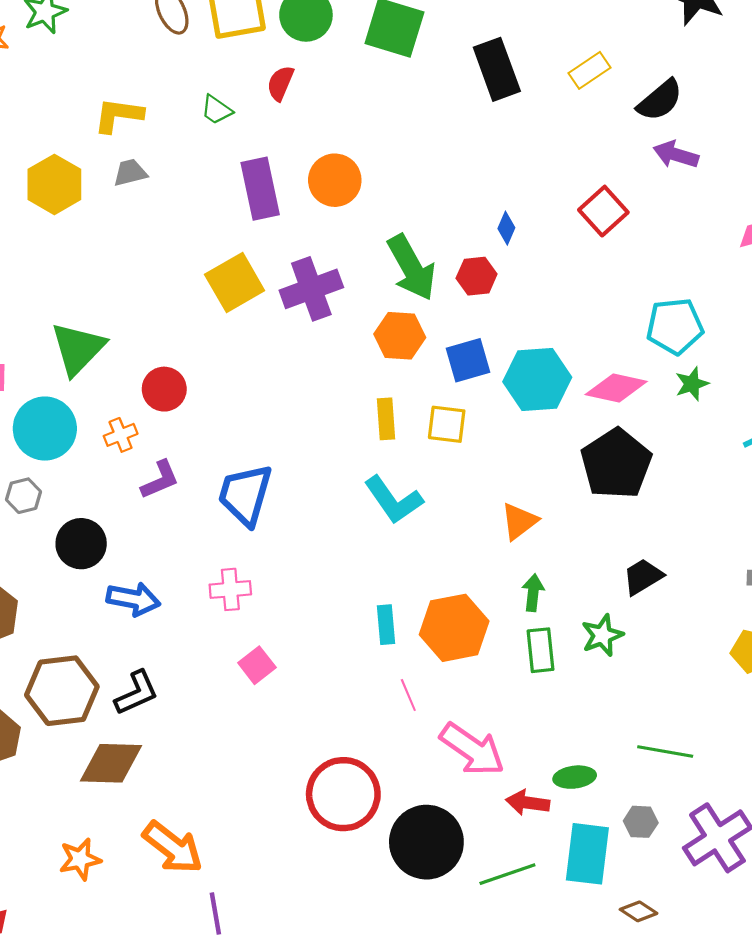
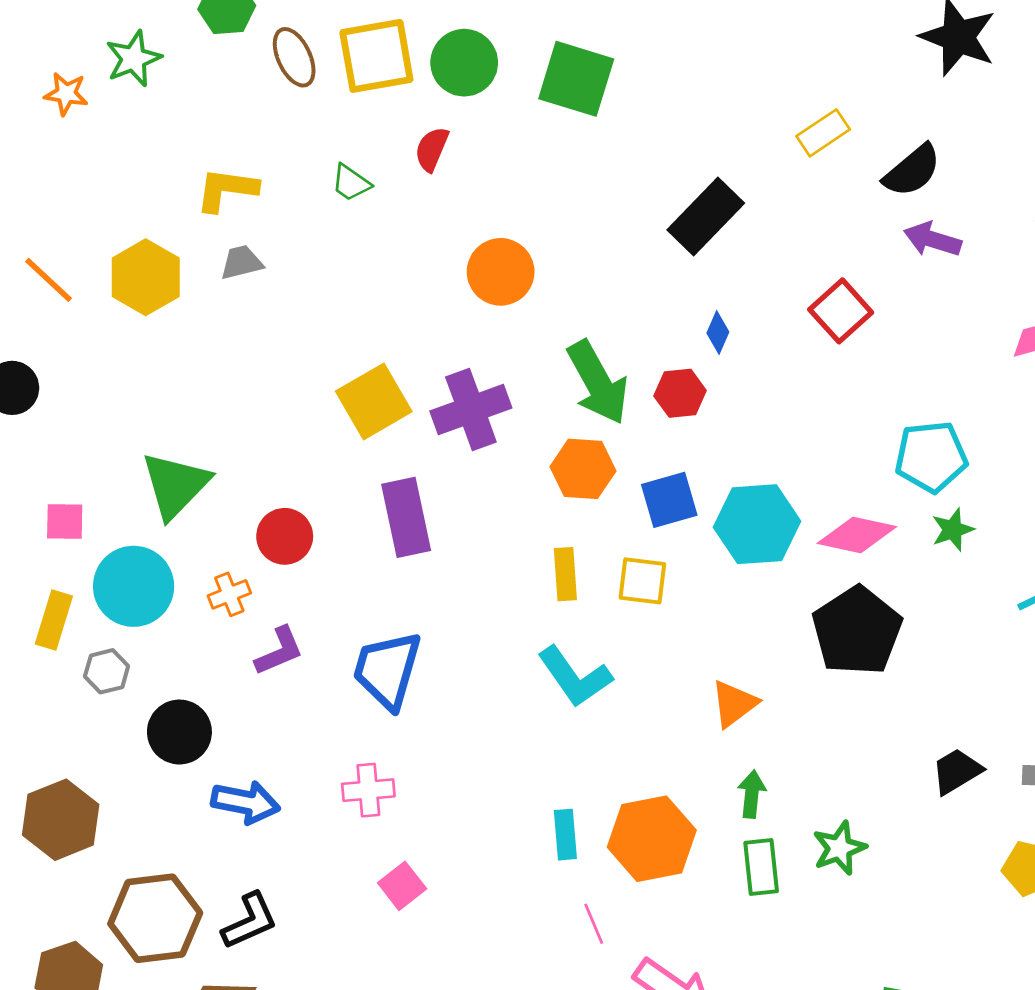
black rectangle: (497, 69) -> (706, 217), moved, turned 64
purple rectangle: (260, 189) -> (406, 517), moved
black trapezoid: (643, 577) -> (957, 771), moved

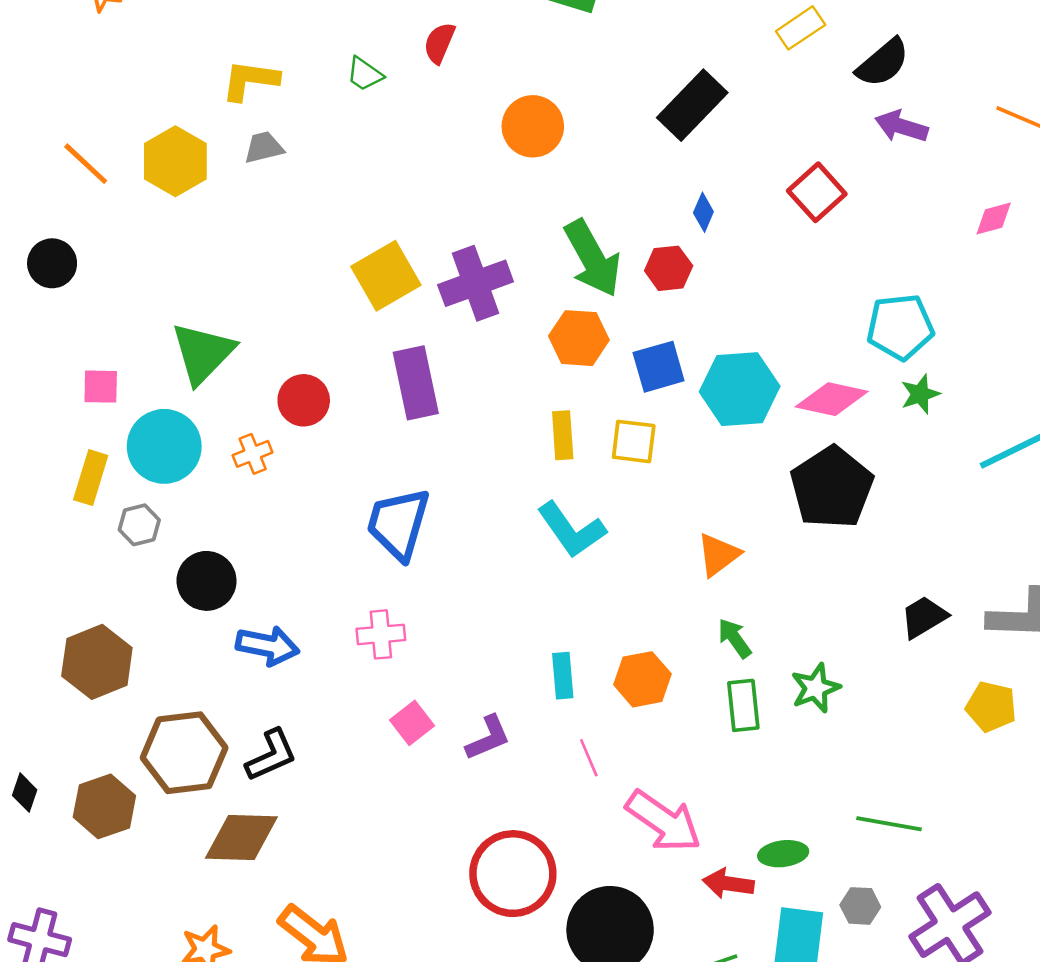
orange circle: (501, 272) -> (533, 126), moved
purple L-shape: (279, 651) -> (488, 738), moved
green arrow: (752, 794) -> (735, 638), turned -42
orange hexagon: (652, 839) -> (642, 679), size x0.7

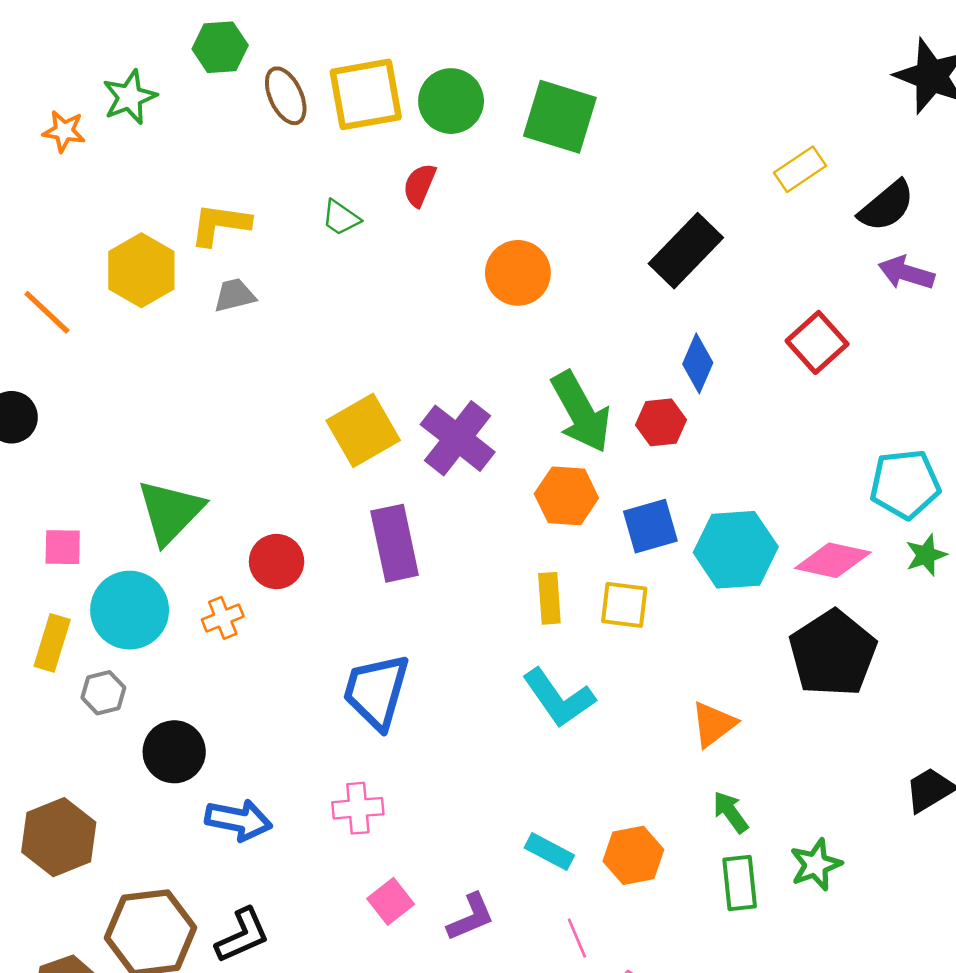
yellow hexagon: (175, 161) -> (141, 270), moved
blue diamond: (703, 212) -> (698, 363), size x1.4
purple cross: (476, 283) -> (458, 438), turned -32
cyan rectangle: (563, 676) -> (549, 851), turned -57

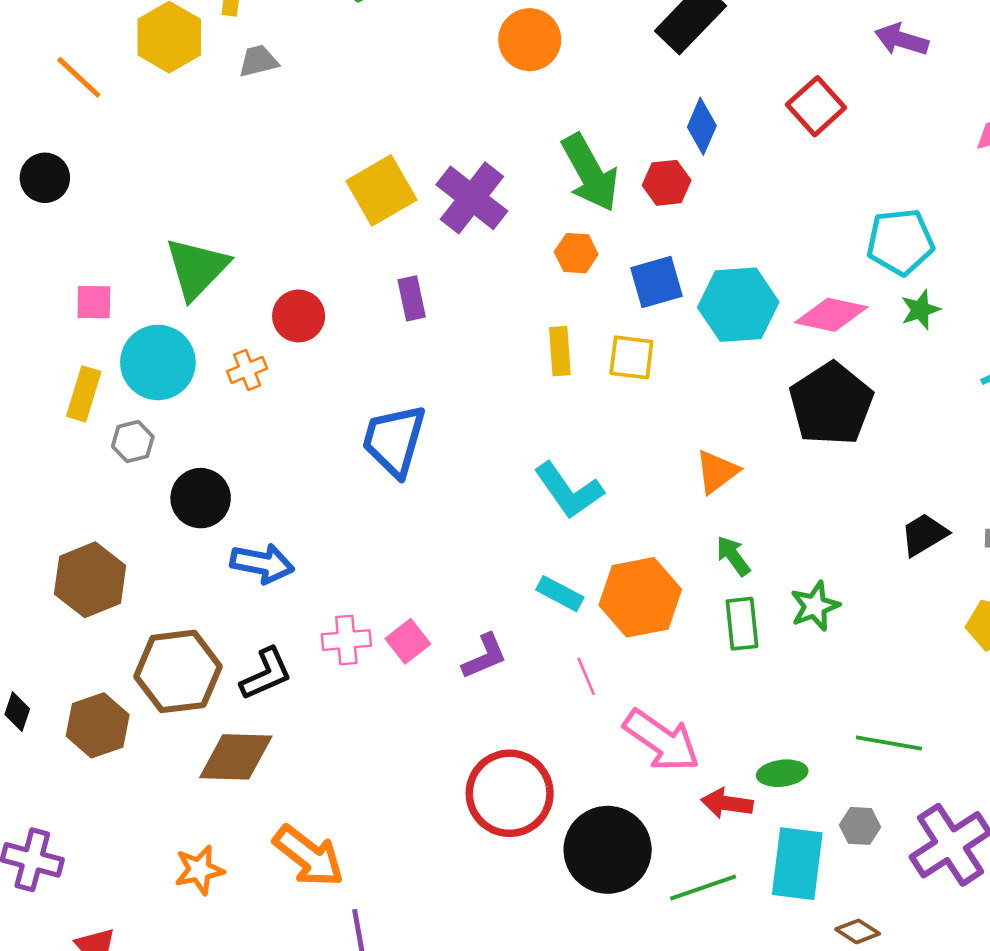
orange hexagon: (566, 496) -> (576, 253), size x0.7
purple rectangle: (395, 543) -> (412, 298), size x0.6
cyan L-shape: (559, 698) -> (569, 491), moved
pink cross: (358, 808) -> (346, 640), moved
orange hexagon: (633, 855) -> (640, 597), size x1.4

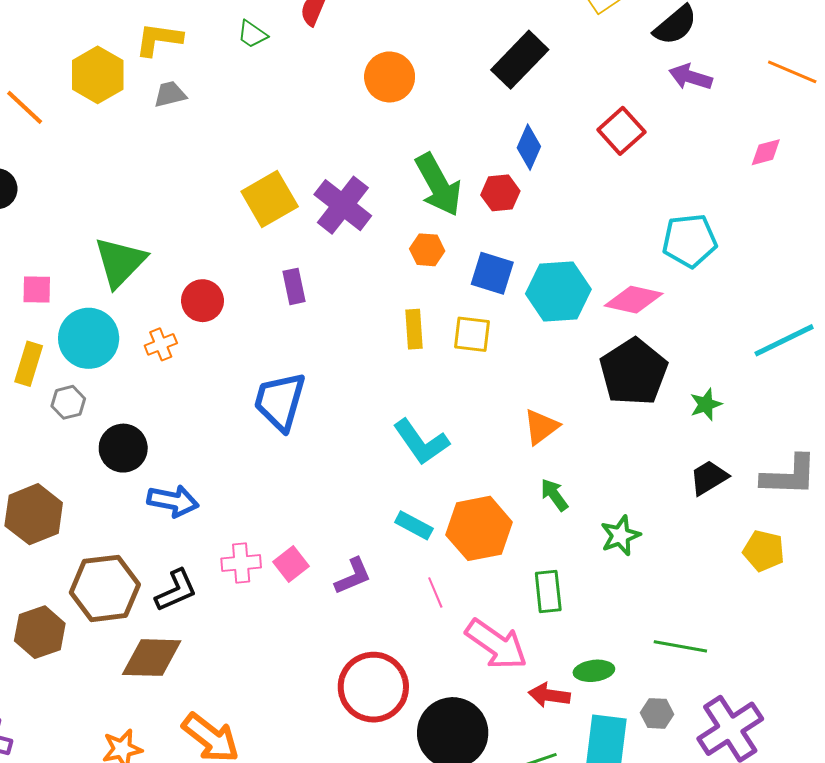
blue square: (657, 282) -> (492, 273), turned 33
green star: (920, 310) -> (706, 404), moved
green rectangle: (742, 624) -> (548, 591), moved

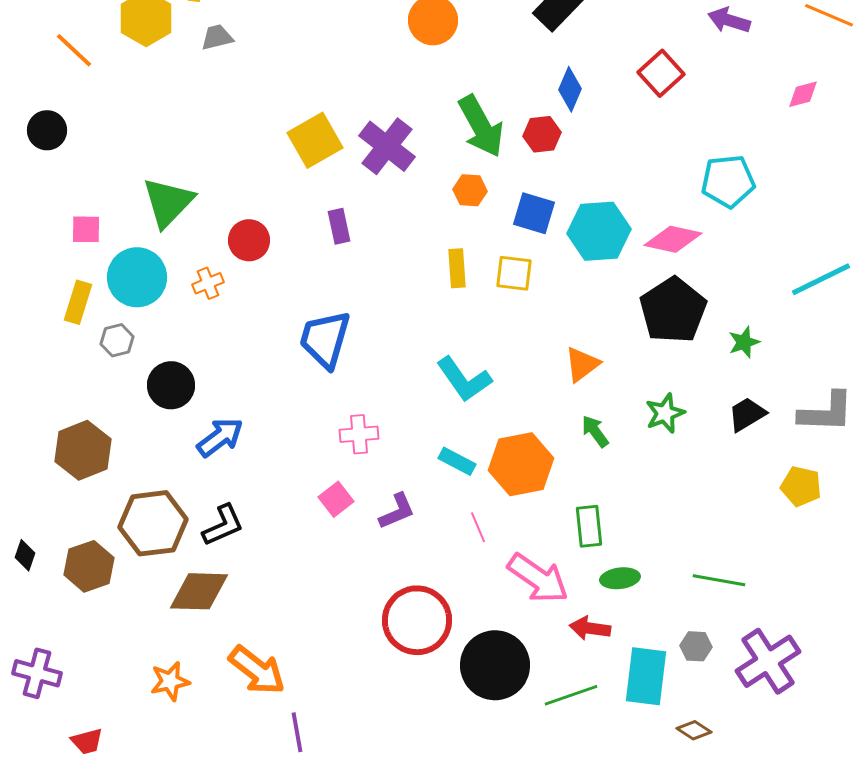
blue arrow: (173, 501) -> (220, 437), turned -48
green star: (620, 536) -> (665, 413), moved
pink cross: (241, 563) -> (359, 434), moved
green ellipse: (594, 671) -> (620, 578), moved

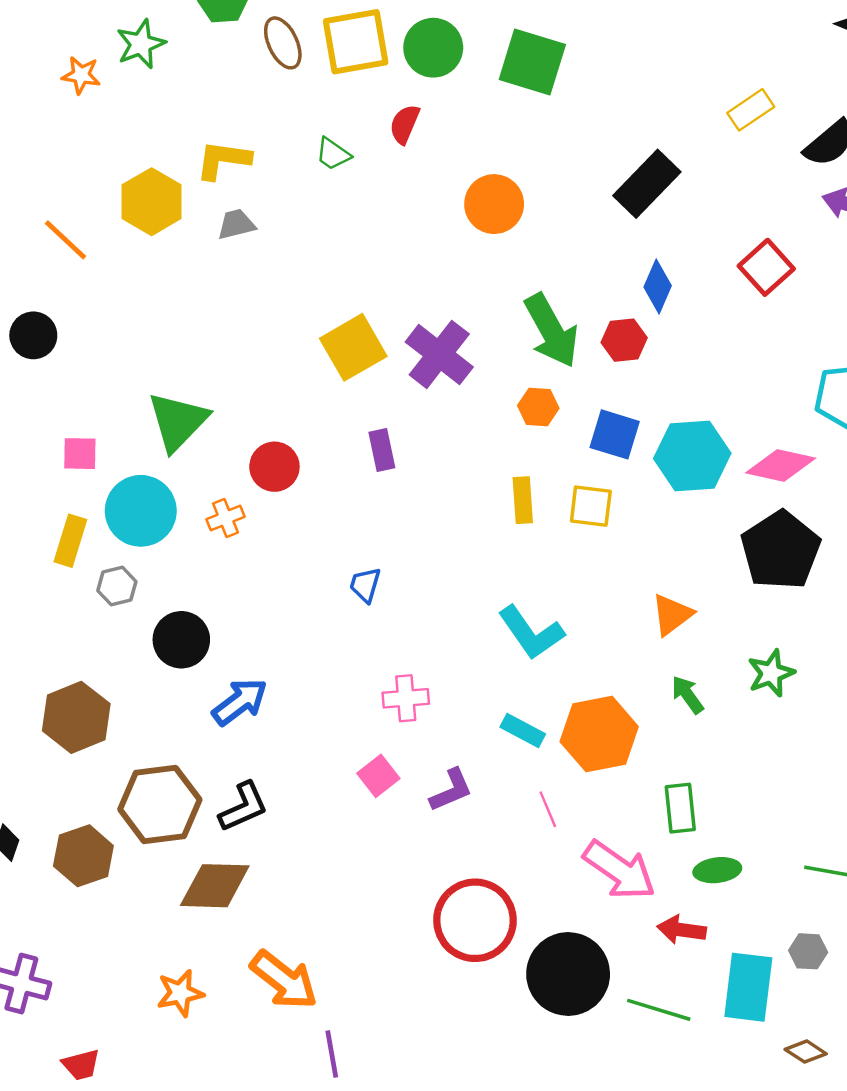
blue trapezoid: (325, 339) -> (365, 585), size x0.5
green line: (571, 695) -> (659, 1010), turned 36

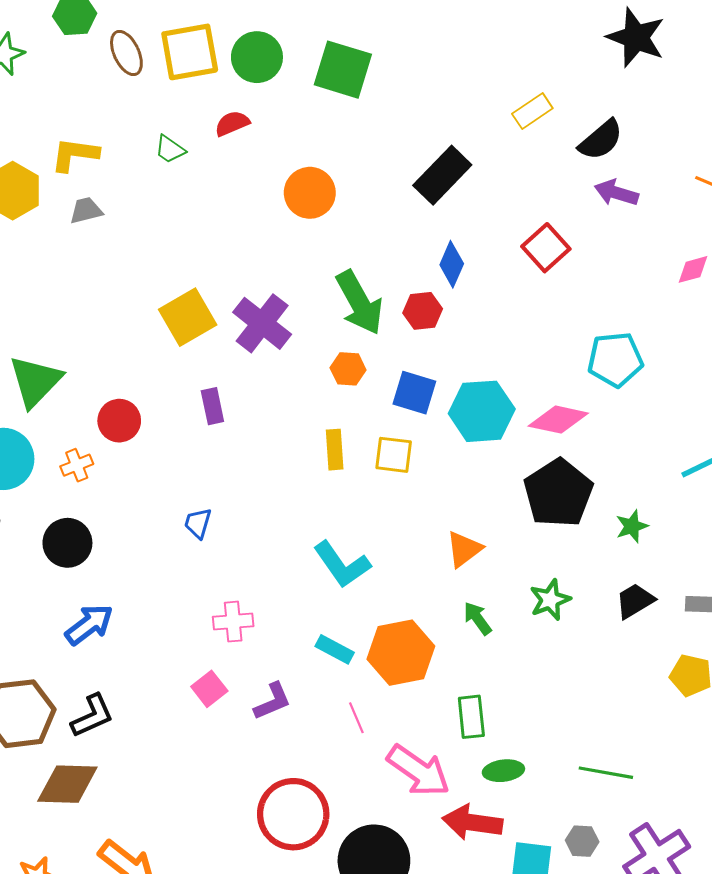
red semicircle: (405, 124) -> (232, 123), turned 44
black circle: (181, 640) -> (67, 543), moved
red arrow: (682, 930) -> (472, 822), size x1.4

